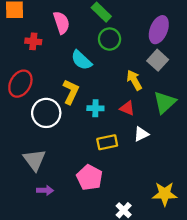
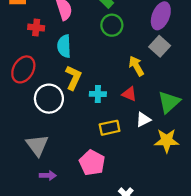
cyan semicircle: (81, 60) -> (64, 46), moved, turned 45
green triangle: (165, 102) -> (169, 102), moved
yellow star: (165, 194) -> (167, 141), moved

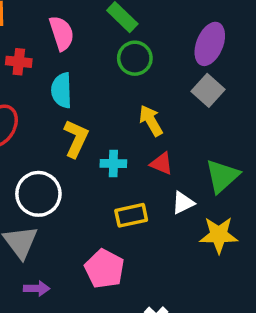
yellow arrow: (136, 66) -> (151, 121), moved
white circle: (49, 99) -> (38, 194), moved

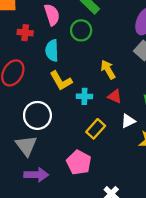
green circle: (135, 58) -> (81, 30), moved
yellow L-shape: (76, 139) -> (61, 81), turned 125
yellow rectangle: (131, 215) -> (96, 129), turned -36
purple arrow: (37, 288) -> (36, 175), size x1.5

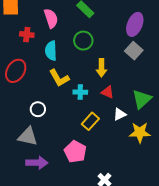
green circle: (81, 30) -> (83, 41), moved
yellow arrow: (108, 70) -> (101, 68), turned -150
white circle: (37, 115) -> (38, 109), size x0.6
gray triangle: (26, 146) -> (28, 136), turned -40

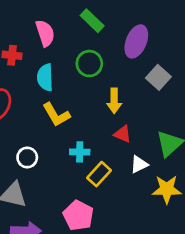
purple ellipse: (135, 24) -> (136, 41), moved
cyan cross: (80, 92) -> (80, 152), moved

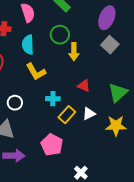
purple ellipse: (136, 41) -> (107, 18), moved
yellow arrow: (114, 101) -> (74, 52), moved
white triangle: (139, 164) -> (89, 114), moved

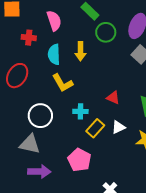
green circle: (60, 35) -> (106, 32), moved
yellow arrow: (74, 52) -> (80, 51), moved
white circle: (15, 103) -> (40, 116), size x1.5

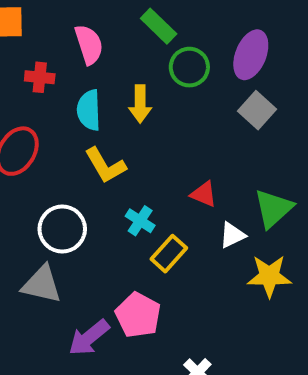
cyan cross: (80, 111) -> (140, 221), turned 32
white triangle: (118, 127) -> (232, 235), moved
purple arrow: (39, 172) -> (89, 338), moved, turned 140

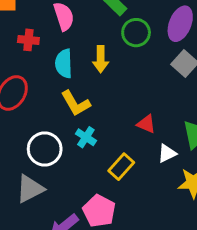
cyan cross: (140, 221) -> (86, 137), moved
gray triangle: (42, 284) -> (30, 189), turned -40

